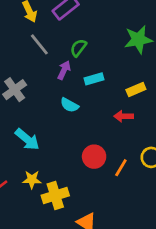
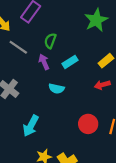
purple arrow: (64, 70) -> (44, 62), turned -32
cyan arrow: (27, 139) -> (31, 126), turned 95

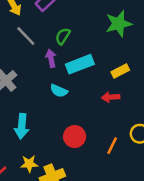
cyan rectangle: (70, 62) -> (80, 64), size x1.5
red circle: (88, 124) -> (75, 137), moved
cyan arrow: (31, 126) -> (22, 126), turned -35

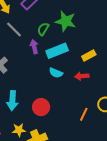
green star: (119, 24) -> (66, 21), moved, turned 30
cyan semicircle: (59, 91) -> (56, 73), moved
red circle: (75, 137) -> (41, 107), moved

